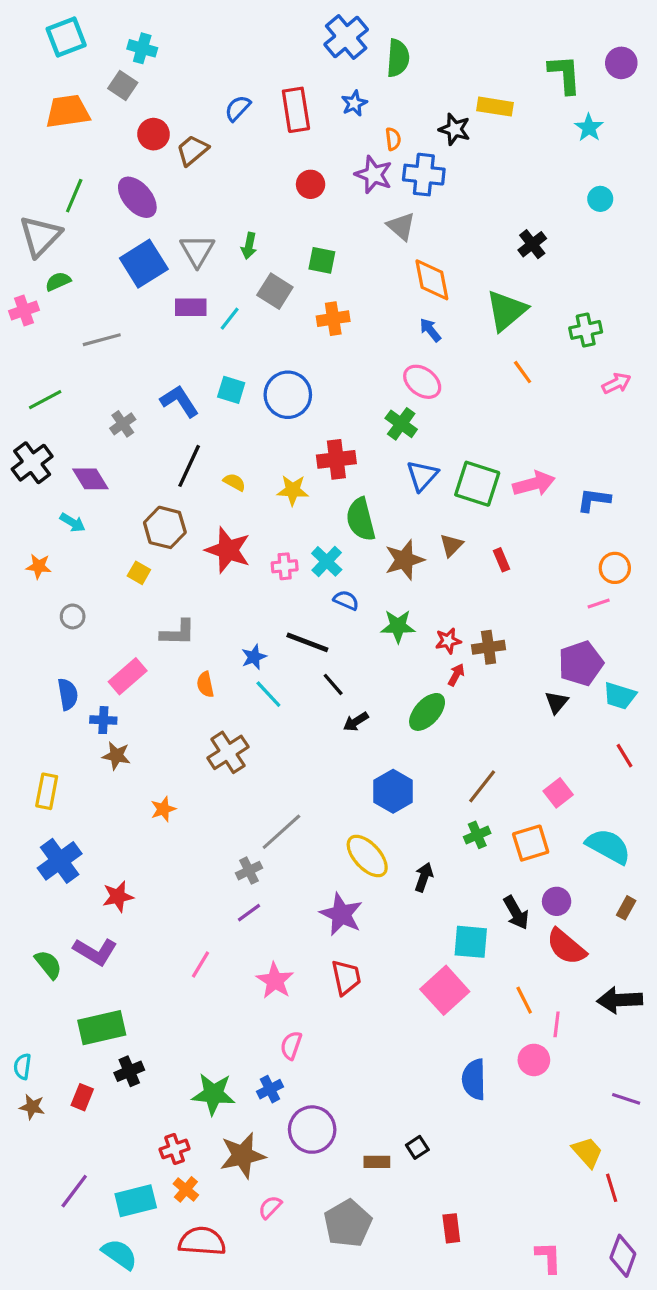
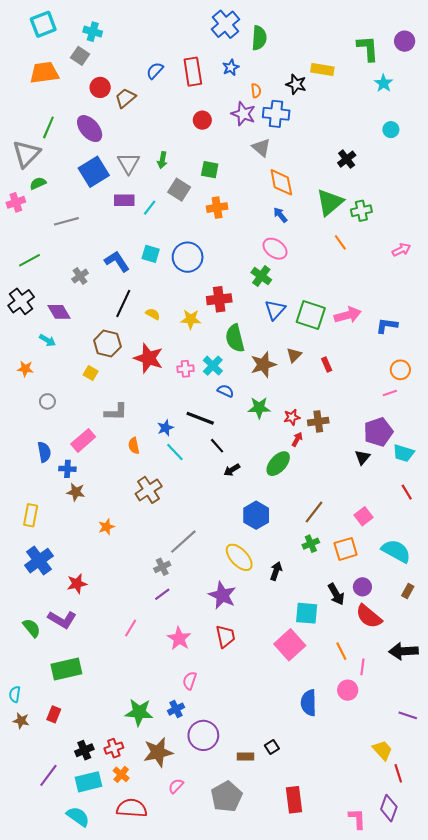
green cross: (586, 330) -> (361, 211), moved
black cross: (129, 1071) -> (84, 750), moved
red rectangle: (451, 1228) -> (294, 800), size x1.4
purple diamond: (623, 1256) -> (389, 808), moved

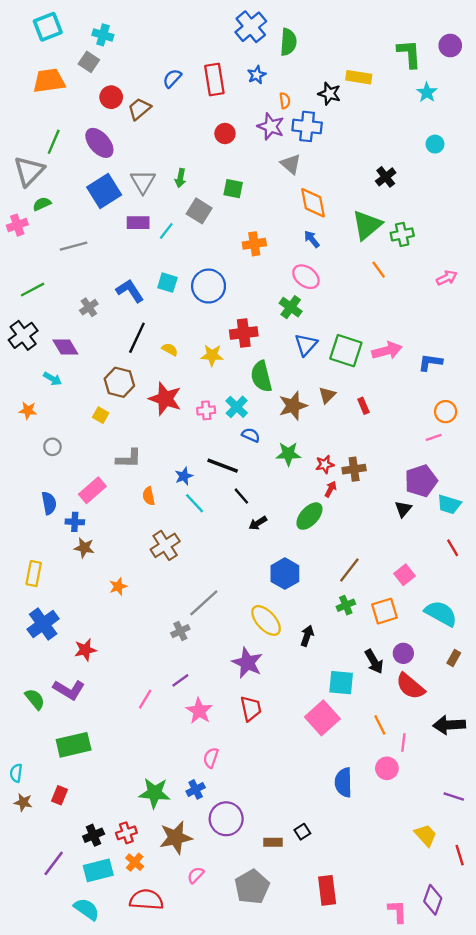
orange cross: (217, 208) -> (254, 244), moved
purple line: (162, 594) -> (180, 680), moved
red line: (398, 773) -> (460, 855), moved

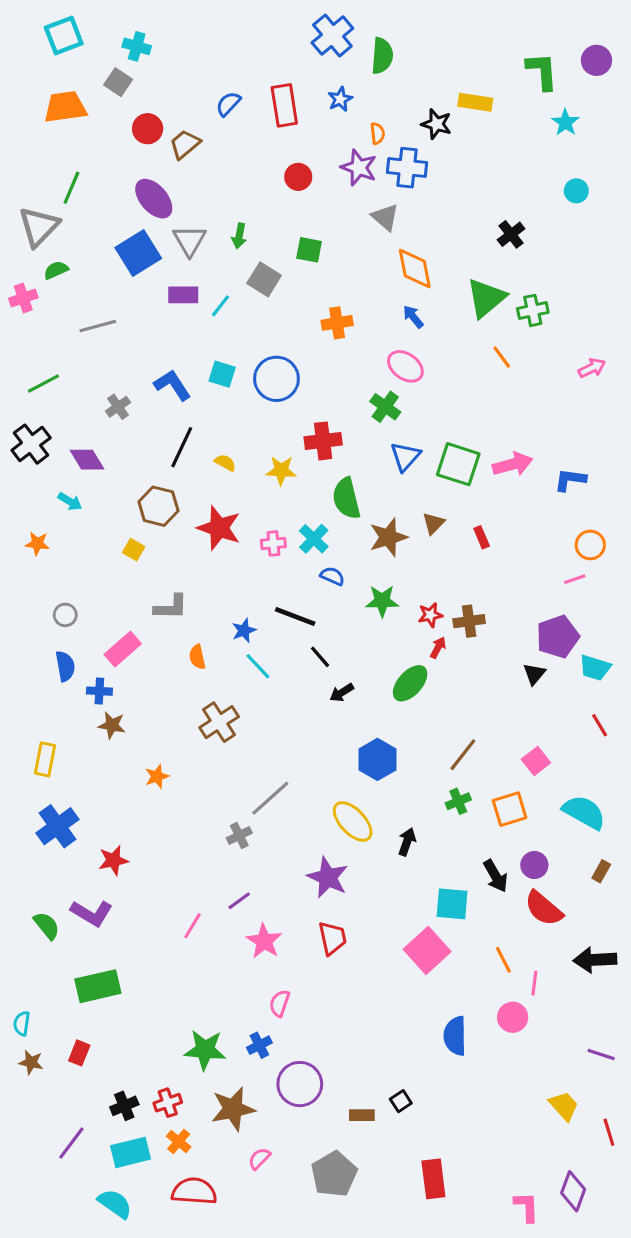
purple ellipse: (99, 143) -> (154, 199), moved
gray circle: (52, 447) -> (65, 615), moved

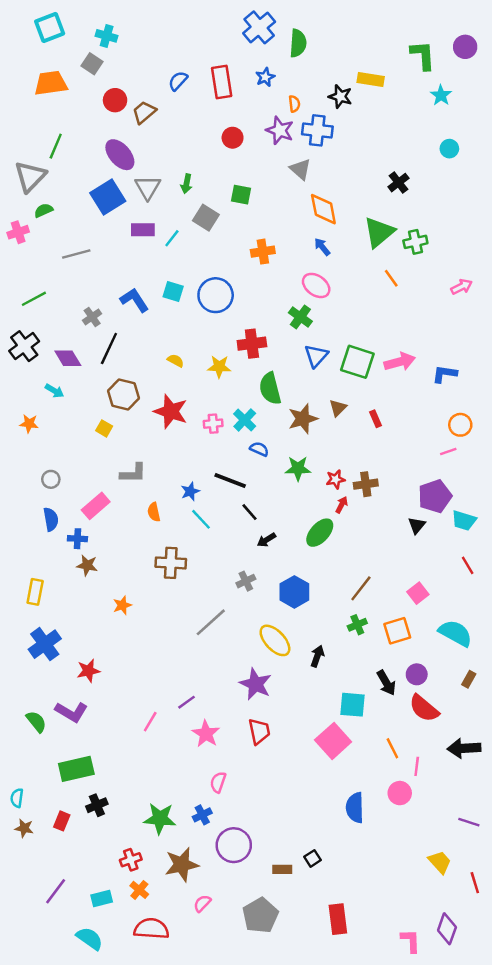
black line: (182, 447) -> (109, 348), moved
brown cross: (219, 722) -> (171, 563), turned 36
gray cross: (239, 835) -> (246, 581), moved
black cross: (124, 1106) -> (97, 805), moved
cyan rectangle: (130, 1152) -> (102, 898), size x0.7

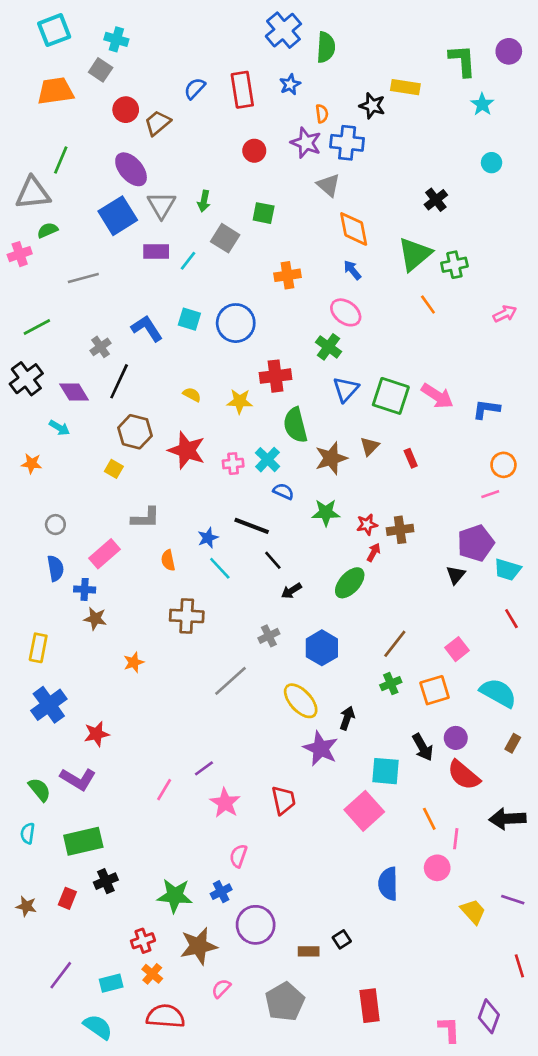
gray triangle: (30, 176) -> (33, 193), turned 40
pink arrow: (400, 362) -> (437, 396), turned 48
purple star: (256, 684) -> (321, 749), moved
cyan semicircle: (17, 798) -> (28, 833), moved
yellow trapezoid: (440, 862) -> (473, 912), moved

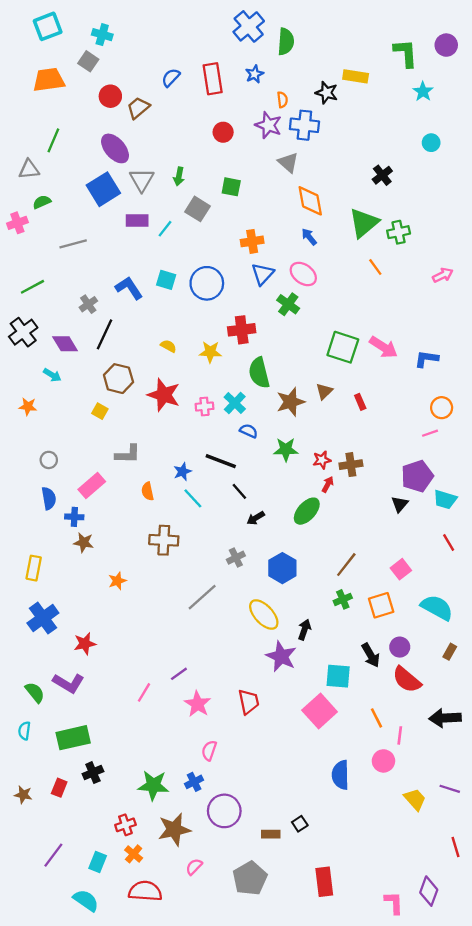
gray triangle: (33, 193) -> (29, 169), size x0.7
blue triangle: (346, 389) -> (263, 274), moved
cyan rectangle: (111, 983) -> (98, 862), turned -54

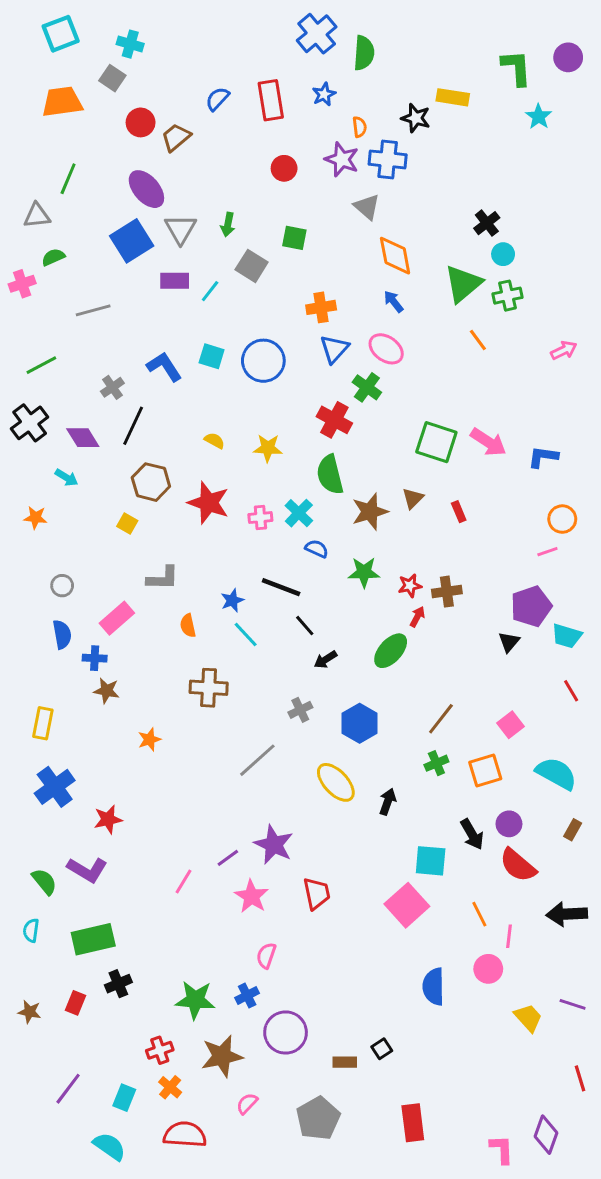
cyan circle: (431, 143) -> (503, 254), moved
red cross: (242, 330) -> (334, 420), moved, turned 36
purple star: (281, 656) -> (274, 845), moved

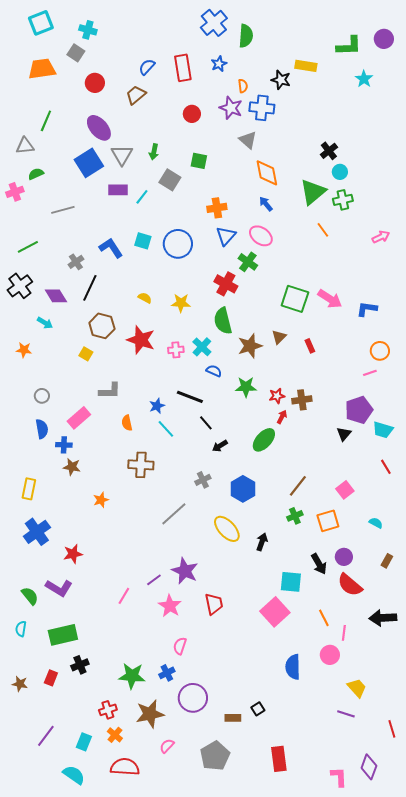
green L-shape: (516, 68) -> (349, 46), turned 92
brown trapezoid: (176, 137) -> (136, 95), moved
cyan semicircle: (556, 774) -> (376, 523), size x0.5
purple line: (573, 1004) -> (346, 714), moved

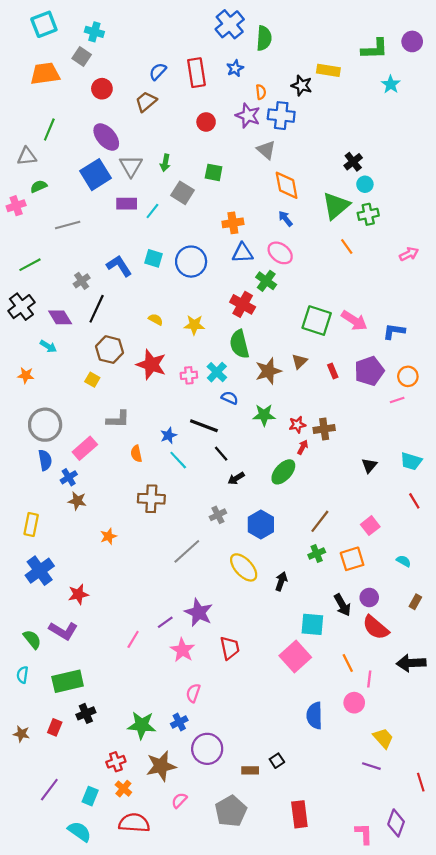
blue triangle: (226, 236) -> (243, 253), turned 45
gray circle: (42, 396) -> (45, 425), size x2.0
purple pentagon: (359, 410) -> (369, 371), moved
blue cross: (64, 445) -> (69, 477), turned -35

